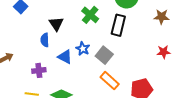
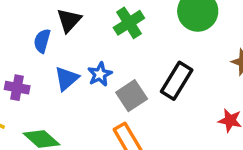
black rectangle: (118, 25) -> (177, 81), moved
blue triangle: (65, 57) -> (67, 79), turned 35

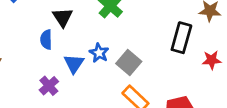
black rectangle: (177, 81) -> (181, 38), moved
purple cross: (17, 88) -> (49, 86), moved, turned -36

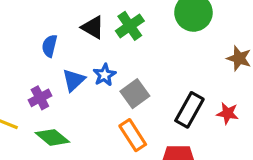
black triangle: (63, 17) -> (93, 27), moved, turned -40
black rectangle: (181, 38) -> (189, 110), moved

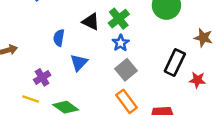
blue star: (105, 75) -> (121, 43), moved
purple cross: (40, 98) -> (42, 77), moved
black rectangle: (189, 110) -> (175, 62), moved

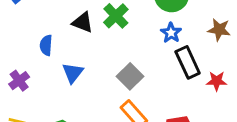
blue star: (121, 43) -> (171, 33), moved
black rectangle: (175, 62) -> (188, 62), turned -45
purple cross: (42, 77) -> (19, 81), moved

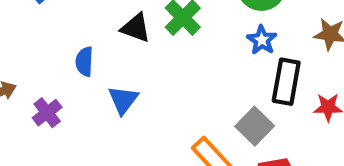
black rectangle: (188, 62) -> (286, 82), turned 36
gray square: (130, 76) -> (255, 126), moved

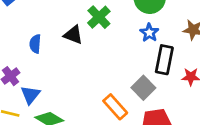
black triangle: (136, 28) -> (73, 35), moved
blue triangle: (123, 100) -> (30, 95), moved

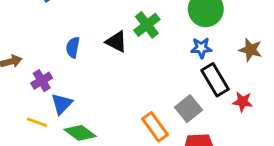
blue star: (149, 33) -> (201, 48), turned 30
black rectangle: (164, 60) -> (215, 80), turned -48

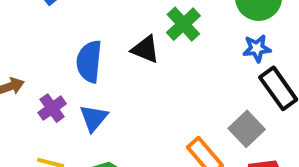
blue semicircle: (73, 47) -> (89, 62), size x1.5
blue triangle: (62, 104) -> (94, 118), moved

